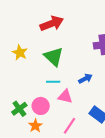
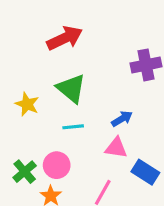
yellow star: (20, 53) -> (27, 104), moved
pink triangle: (65, 96) -> (116, 148), moved

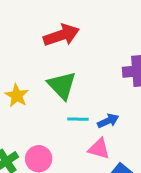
cyan line: (73, 127) -> (78, 119), moved

